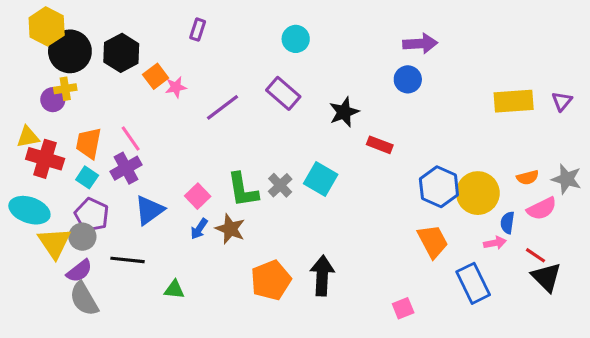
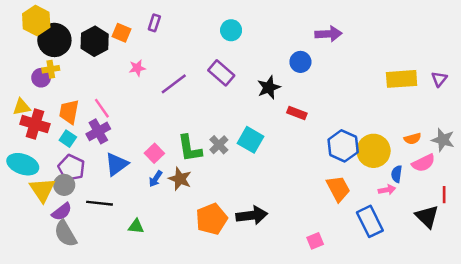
orange square: (156, 76) -> (121, 33), moved, turned -30
blue circle: (408, 79) -> (300, 62), moved
red line: (535, 255) -> (444, 195), moved, turned 56
black arrow: (322, 276) -> (252, 215), turned 80

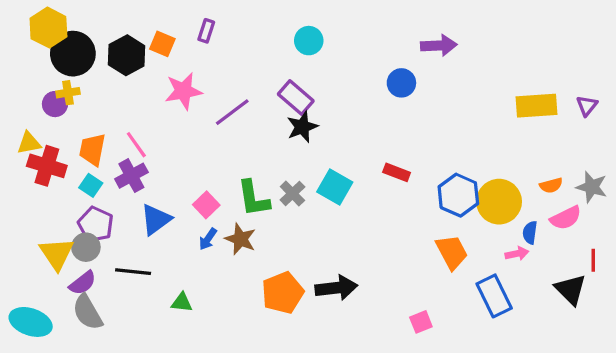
pink star: (137, 68) -> (183, 91), size x1.6
black star: (269, 87) -> (302, 127), moved
red rectangle: (297, 113) -> (397, 172), moved
cyan ellipse: (23, 164) -> (31, 322), moved

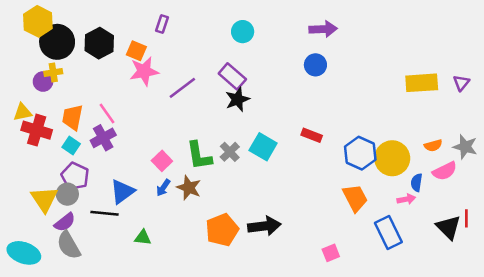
orange square: (162, 44) -> (136, 51), moved
purple arrow: (439, 45) -> (323, 29), moved
blue triangle: (156, 220) -> (122, 192), moved
red line: (593, 260) -> (466, 218), moved

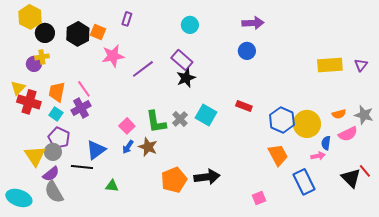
black circle: (57, 42) -> (45, 33), size x0.7
orange square: (136, 51) -> (98, 32), moved
yellow triangle: (23, 112) -> (18, 88), turned -35
red line: (466, 218) -> (365, 171), turned -40

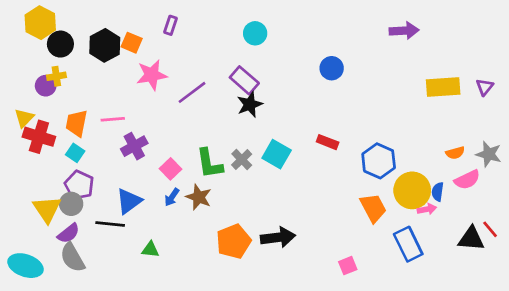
purple arrow: (253, 23) -> (404, 31), moved
pink line: (84, 89) -> (113, 119), turned -60
purple cross: (81, 108) -> (134, 146), moved
yellow circle: (307, 124) -> (412, 190), moved
black triangle: (351, 178) -> (471, 239), turned -40

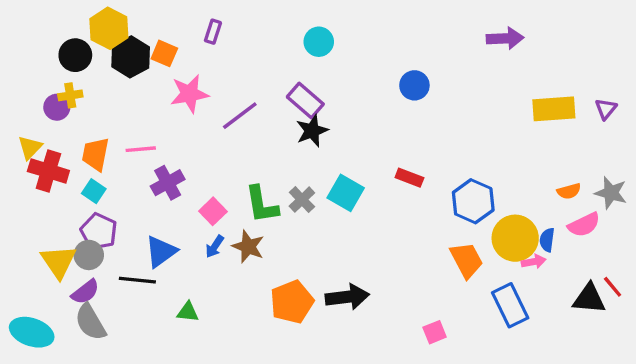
yellow hexagon: (40, 23) -> (109, 28), moved

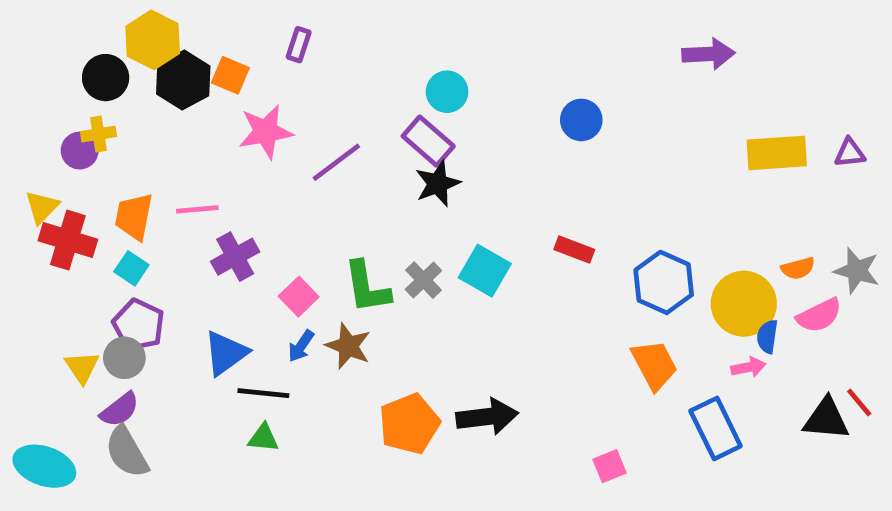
cyan circle: (319, 42) -> (447, 92), moved
purple triangle: (606, 109) -> (850, 153), turned 45
yellow circle: (515, 238) -> (744, 304), moved
yellow triangle: (59, 262) -> (82, 367), size x0.7
black line: (137, 280) -> (263, 393), moved

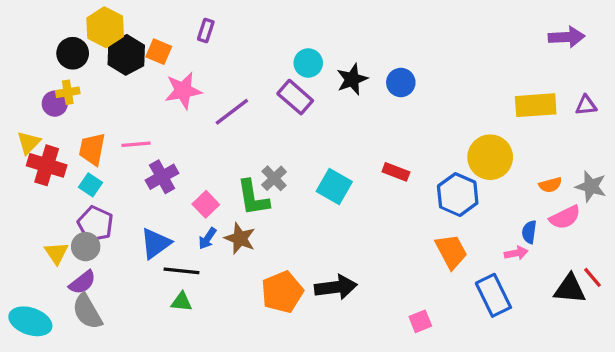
purple arrow: (708, 54) -> (567, 37), moved
black star: (438, 184) -> (352, 79), moved
gray cross: (423, 280) -> (274, 178), moved
yellow circle: (744, 304) -> (490, 157), moved

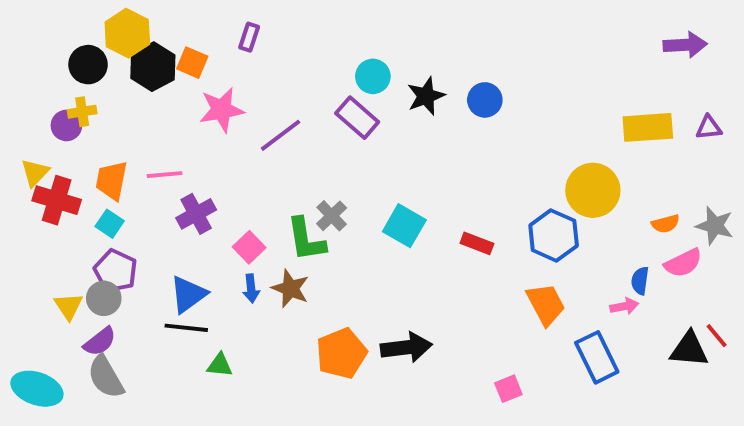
red rectangle: (396, 172) -> (477, 243), moved
blue arrow: (207, 238) -> (251, 289), turned -40
black line: (181, 271) -> (186, 328), moved

